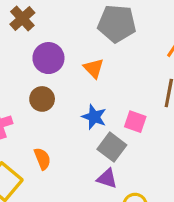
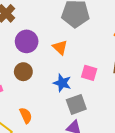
pink square: (135, 122) -> (89, 73), moved
gray square: (112, 147) -> (76, 104), turned 36

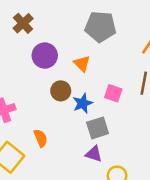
brown circle: (23, 72) -> (61, 91), moved
blue star: (62, 83) -> (83, 103), turned 30

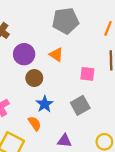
brown circle: (61, 91) -> (34, 78), moved
blue star: (83, 103) -> (45, 104), moved
purple triangle: (94, 154) -> (64, 141), moved

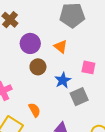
blue star: (45, 104) -> (63, 80), moved

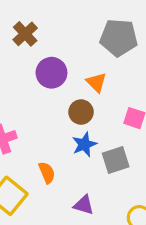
brown circle: (38, 67) -> (81, 112), moved
blue star: (63, 80) -> (84, 144), moved

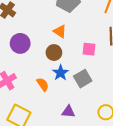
purple circle: (51, 73) -> (20, 43), moved
orange semicircle: (47, 173) -> (43, 84), moved

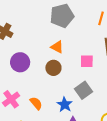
blue star: (61, 73) -> (65, 104), moved
orange semicircle: (43, 84) -> (36, 103), moved

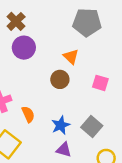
purple circle: (20, 62) -> (24, 48), moved
gray square: (84, 90) -> (92, 126), moved, turned -30

